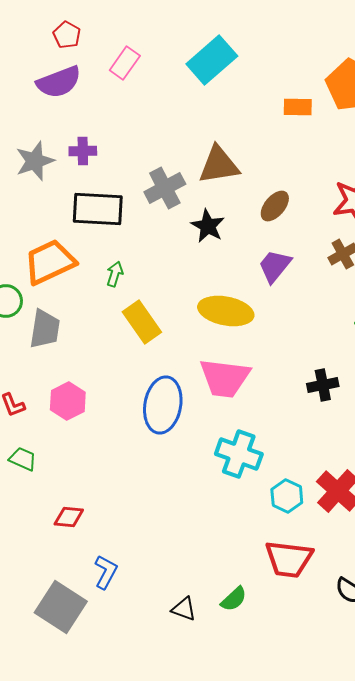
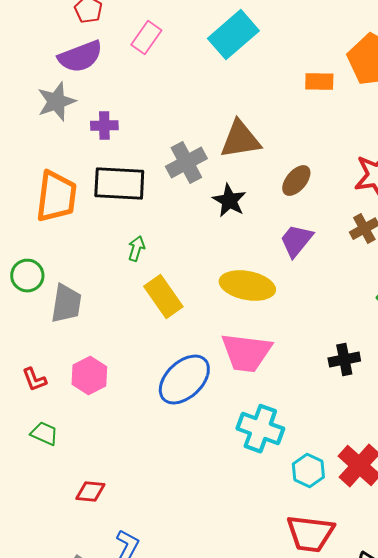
gray star: (35, 161) -> (56, 102), moved
orange trapezoid: (50, 262) -> (56, 197), moved, turned 122
blue ellipse: (163, 405) -> (184, 380), turned 36

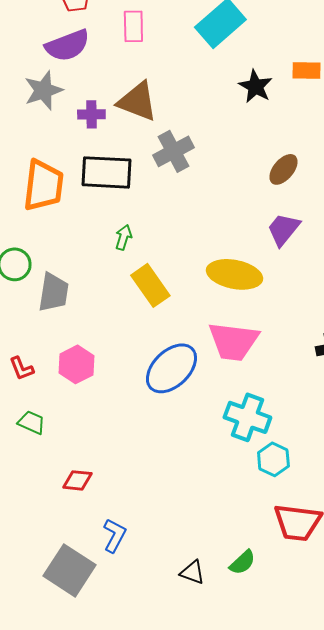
pink rectangle: (146, 38) -> (133, 26), turned -36
brown triangle: (240, 140) -> (137, 101), moved, turned 30
black star: (229, 201) -> (255, 86), moved
cyan hexagon: (308, 471) -> (273, 459), moved

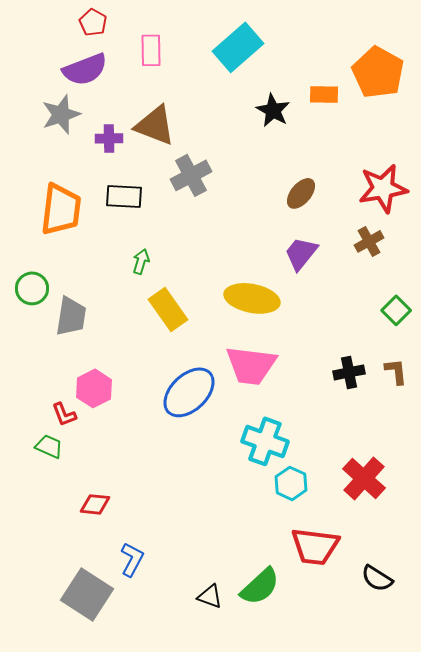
black rectangle: (106, 172) -> (124, 196), size x0.7
red L-shape: (21, 368) -> (64, 414), moved
green semicircle: (242, 562) -> (260, 586), size x1.5

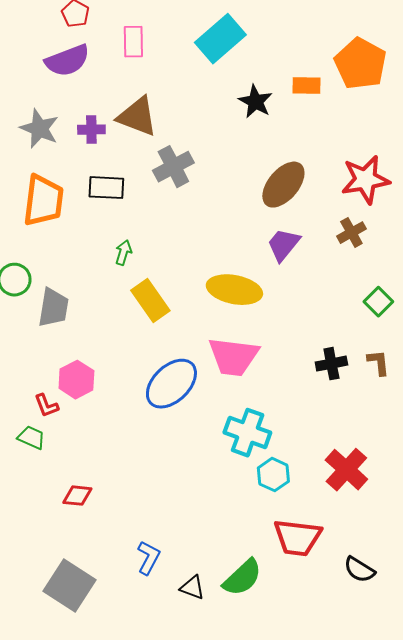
gray star: (61, 114) -> (39, 129), moved, turned -30
brown ellipse: (301, 193) -> (283, 185), size x1.5
blue L-shape: (132, 559) -> (148, 558), moved

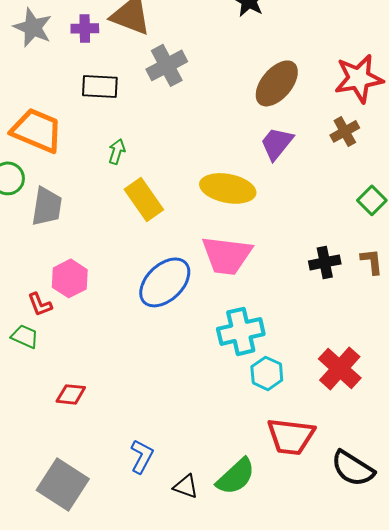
orange trapezoid: (43, 201) -> (37, 130), moved, turned -74
cyan cross: (247, 433) -> (241, 331), turned -33
black semicircle: (359, 570) -> (353, 468), size x1.4

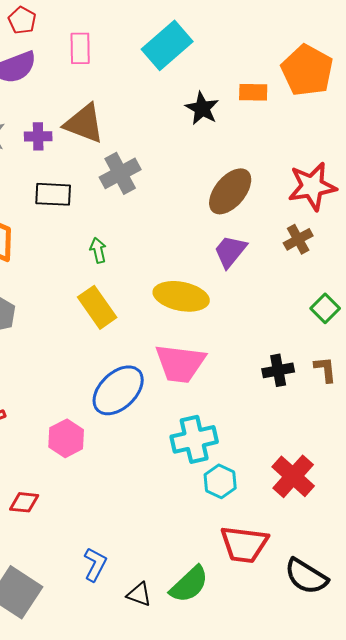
green arrow: (117, 151) -> (98, 250), moved, turned -30
pink hexagon: (70, 278) -> (66, 438), moved

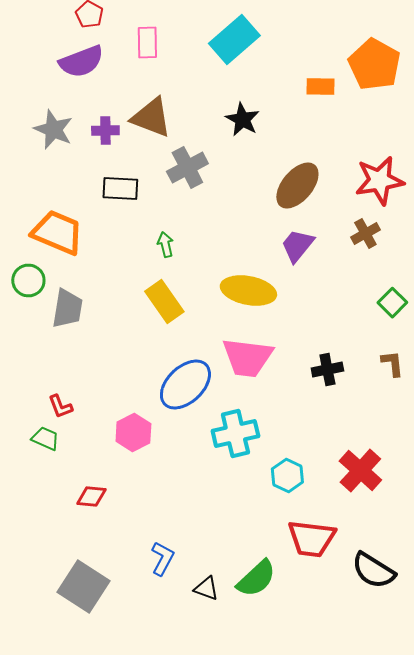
black star: (202, 108) -> (242, 120), moved
black cross: (278, 370) -> (327, 370), moved
cyan cross: (194, 439) -> (235, 434), moved

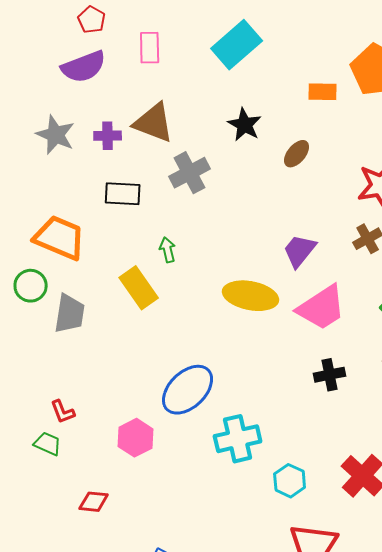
brown ellipse: (297, 186) -> (297, 154), moved, size x0.6
yellow rectangle: (164, 302) -> (139, 288), moved
pink trapezoid: (247, 358) -> (322, 308), moved, turned -40

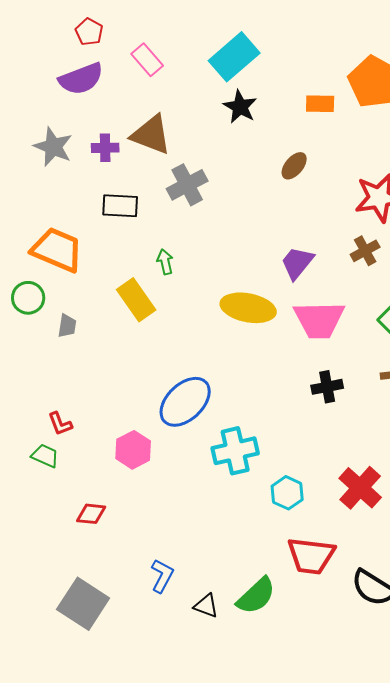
pink rectangle: (150, 48) -> (147, 60), turned -40
black star: (245, 125) -> (240, 107), moved
pink trapezoid: (322, 308) -> (319, 320), turned 32
gray trapezoid: (70, 314) -> (67, 326), size x0.6

